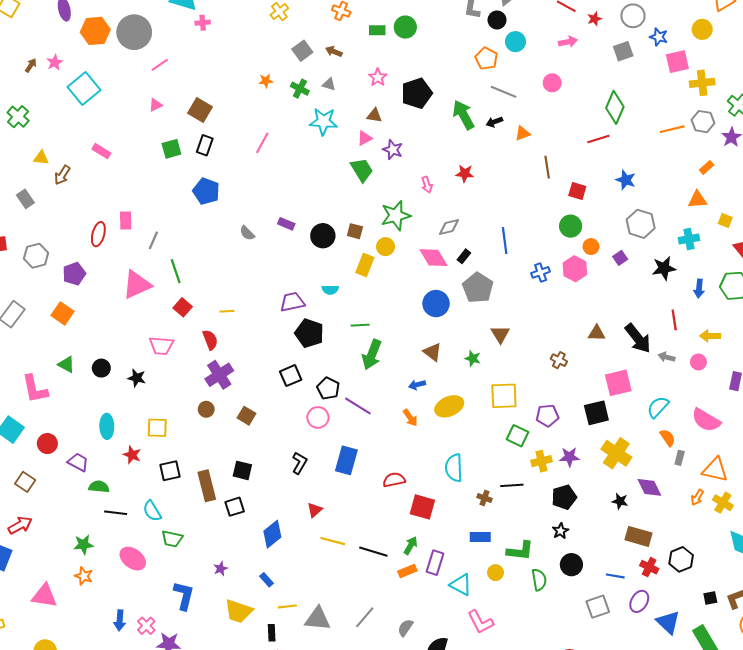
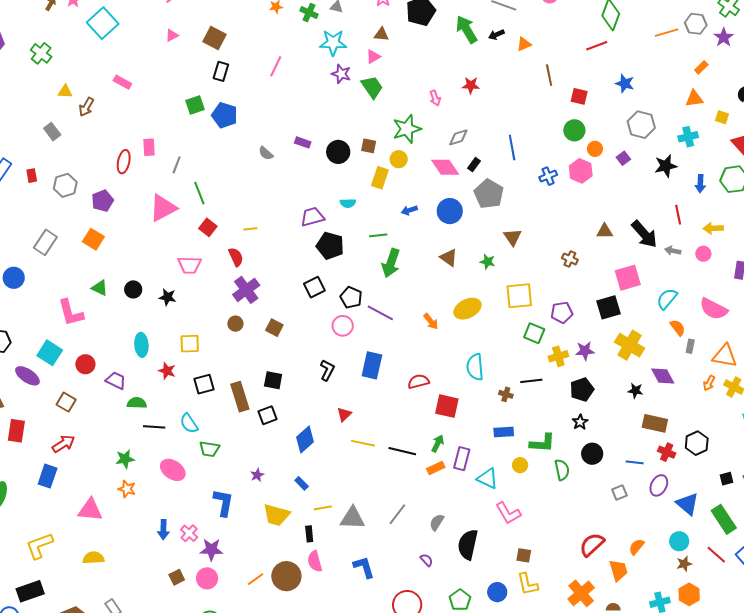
green square: (171, 149) -> (195, 105), moved
purple star: (393, 150) -> (341, 74), moved
blue arrow: (417, 385) -> (409, 210), moved
gray square: (598, 607) -> (619, 493), size x0.7

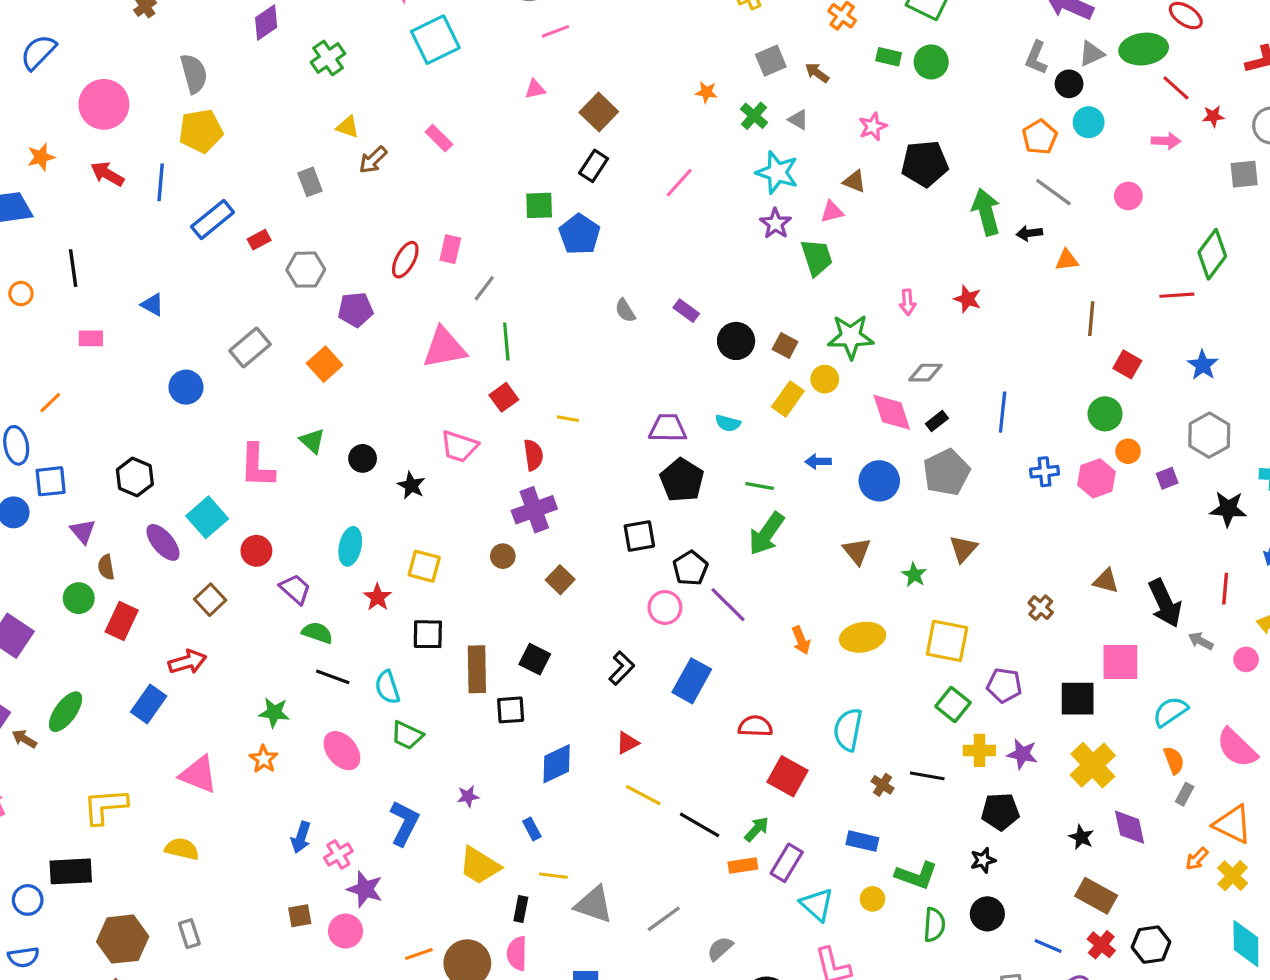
red rectangle: (32, 176) -> (259, 240), turned 56

